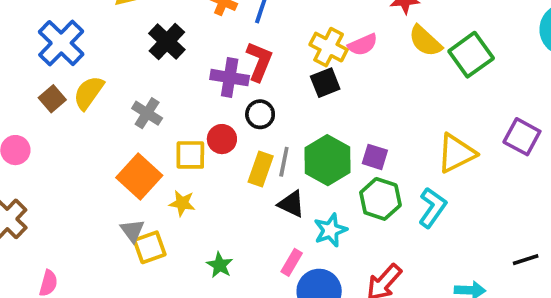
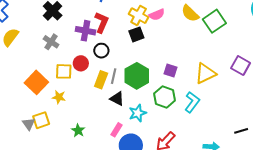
gray cross: (147, 113) -> (51, 42), moved
purple square: (375, 157) -> (171, 71), moved
gray triangle: (132, 231) -> (29, 124), moved

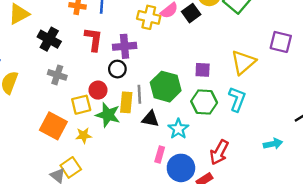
red L-shape: (102, 22) -> (94, 39), moved
purple cross: (86, 31) -> (125, 46), moved
black square: (136, 34) -> (191, 13), moved
green star: (78, 130) -> (108, 115), moved, size x1.5

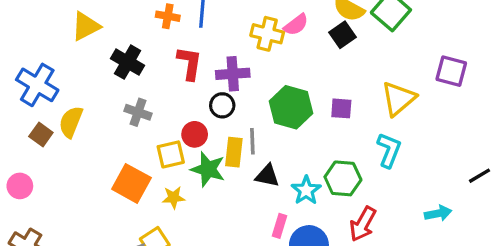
black square: (191, 13) -> (342, 35), moved
green hexagon: (166, 87) -> (291, 107), moved
green hexagon: (204, 102) -> (343, 178), moved

